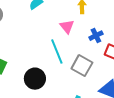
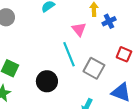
blue cross: (96, 36) -> (109, 21), moved

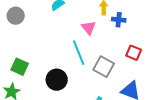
blue cross: (109, 21) -> (119, 20), turned 32

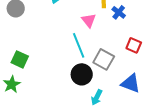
blue cross: (119, 20) -> (119, 12), turned 32
black circle: (57, 80) -> (82, 74), moved

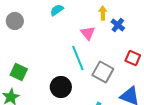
black circle: (82, 74) -> (61, 87), moved

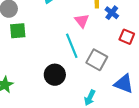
red square: (133, 58) -> (127, 37), moved
green square: (19, 72) -> (18, 31), moved, turned -30

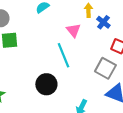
gray square: (97, 60) -> (105, 68), moved

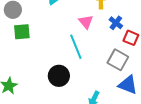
blue cross: (103, 22) -> (116, 23), moved

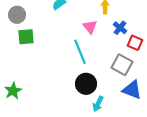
black circle: (59, 76) -> (86, 84), moved

